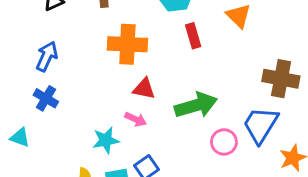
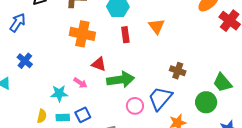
blue arrow: (47, 56) -> (18, 23), moved
brown cross: (281, 79) -> (178, 71), size x0.7
red triangle: (144, 89) -> (99, 64), moved

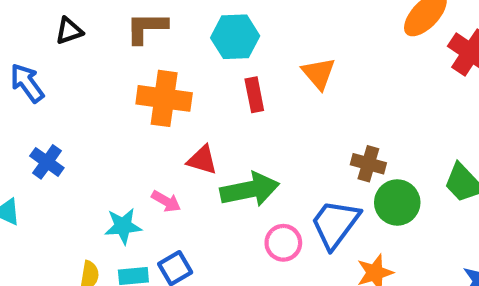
blue arrow: (18, 23) -> (27, 83), turned -66
green circle: (206, 102) -> (397, 202), moved

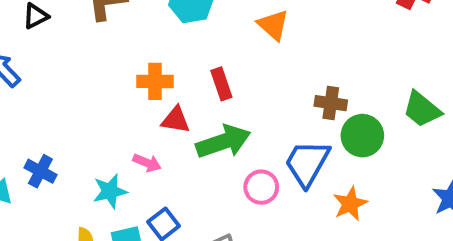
red rectangle: (254, 95) -> (221, 84), moved
orange cross: (164, 98) -> (155, 81), moved, size x0.7
blue cross: (47, 162) -> (40, 171), moved

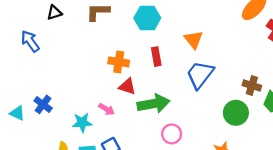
red rectangle: (221, 84) -> (156, 57), moved
brown cross: (331, 103) -> (252, 86), moved
blue trapezoid: (307, 163) -> (200, 75), moved

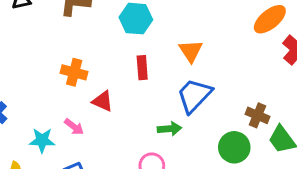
orange cross: (119, 62) -> (74, 72), moved
green arrow: (153, 104) -> (170, 129), moved, size x0.6

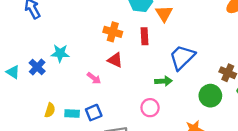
orange triangle: (191, 51) -> (164, 14), moved
orange cross: (74, 72) -> (113, 32), moved
cyan star: (42, 140) -> (60, 53), moved

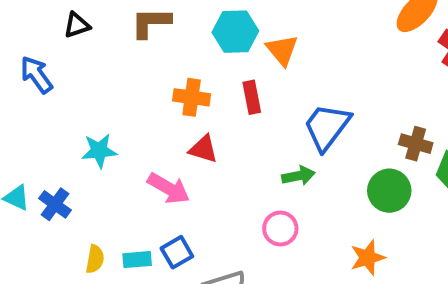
blue cross: (37, 67) -> (55, 204), moved
pink arrow: (94, 78) -> (169, 188), size x1.5

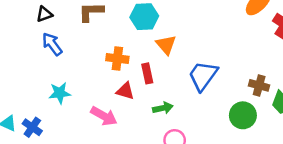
orange triangle: (282, 50) -> (166, 45), moved
blue arrow: (36, 75) -> (52, 44), moved
red rectangle: (252, 97) -> (147, 73), moved
green arrow: (299, 176) -> (163, 108), moved

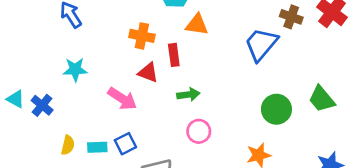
orange triangle: (166, 45) -> (197, 25), turned -45
blue trapezoid: (203, 76) -> (261, 44), moved
brown cross: (259, 85) -> (291, 17), moved

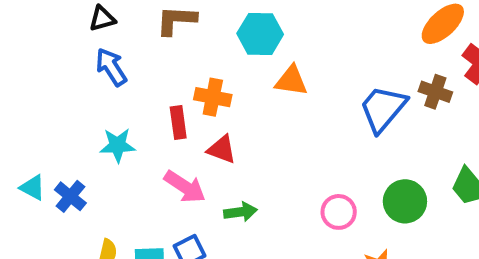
brown cross: (291, 17) -> (435, 92), moved
red rectangle: (174, 55) -> (178, 122), moved
green arrow: (188, 95) -> (240, 212), moved
pink circle: (199, 131) -> (339, 212), moved

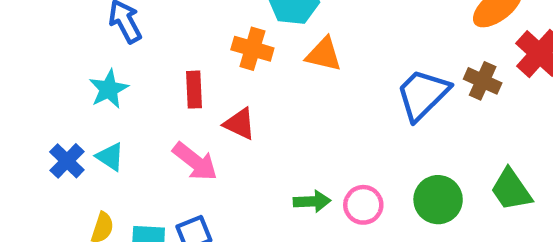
orange cross: (213, 97) -> (252, 49), moved
cyan star: (118, 145) -> (109, 89), moved, turned -30
cyan triangle: (33, 188) -> (110, 157), moved
green arrow: (240, 212) -> (312, 201), moved

